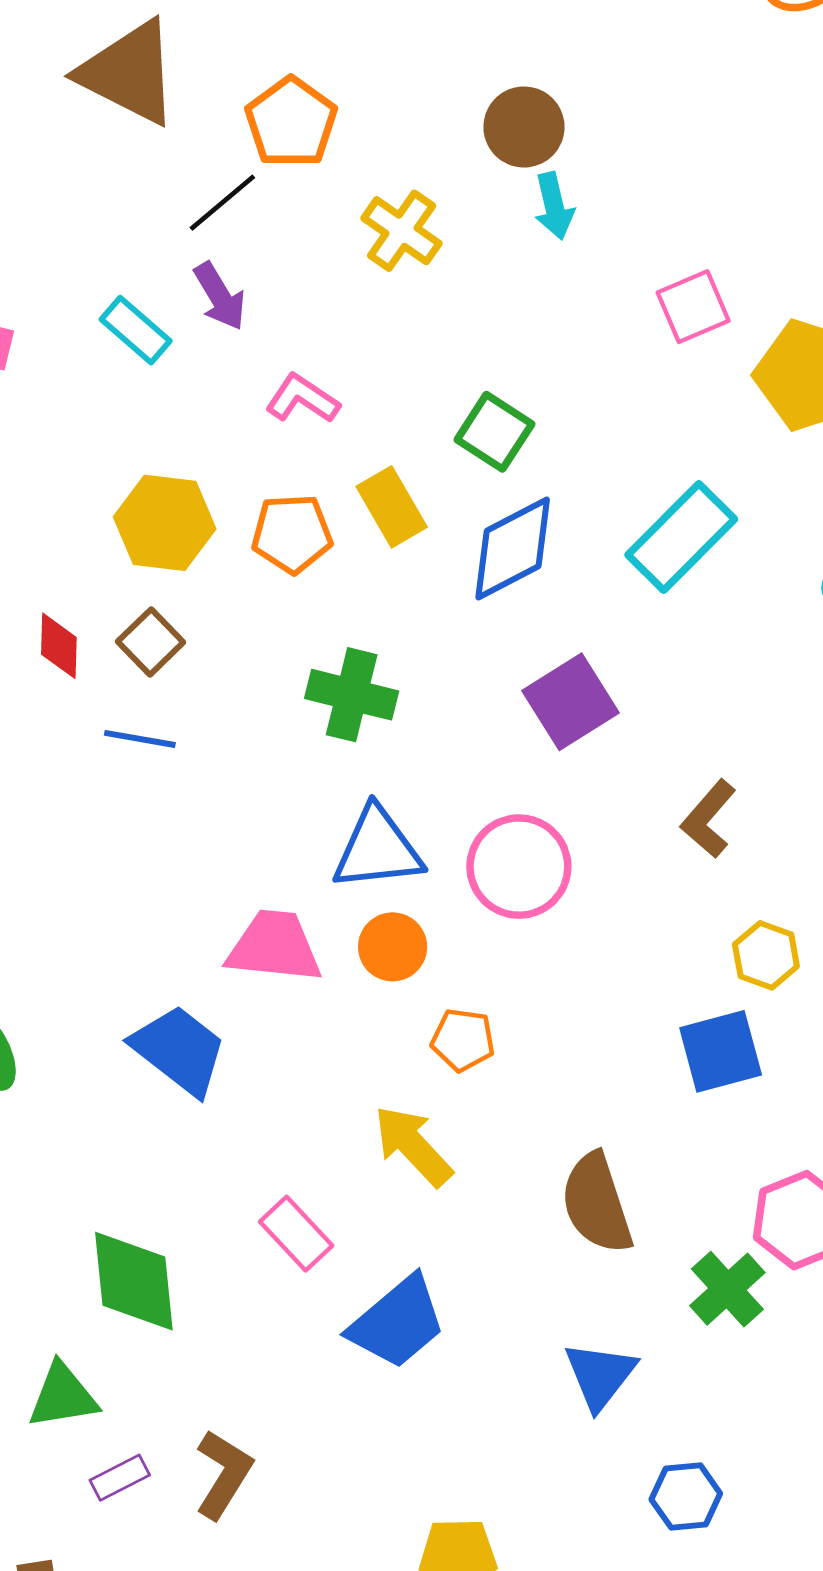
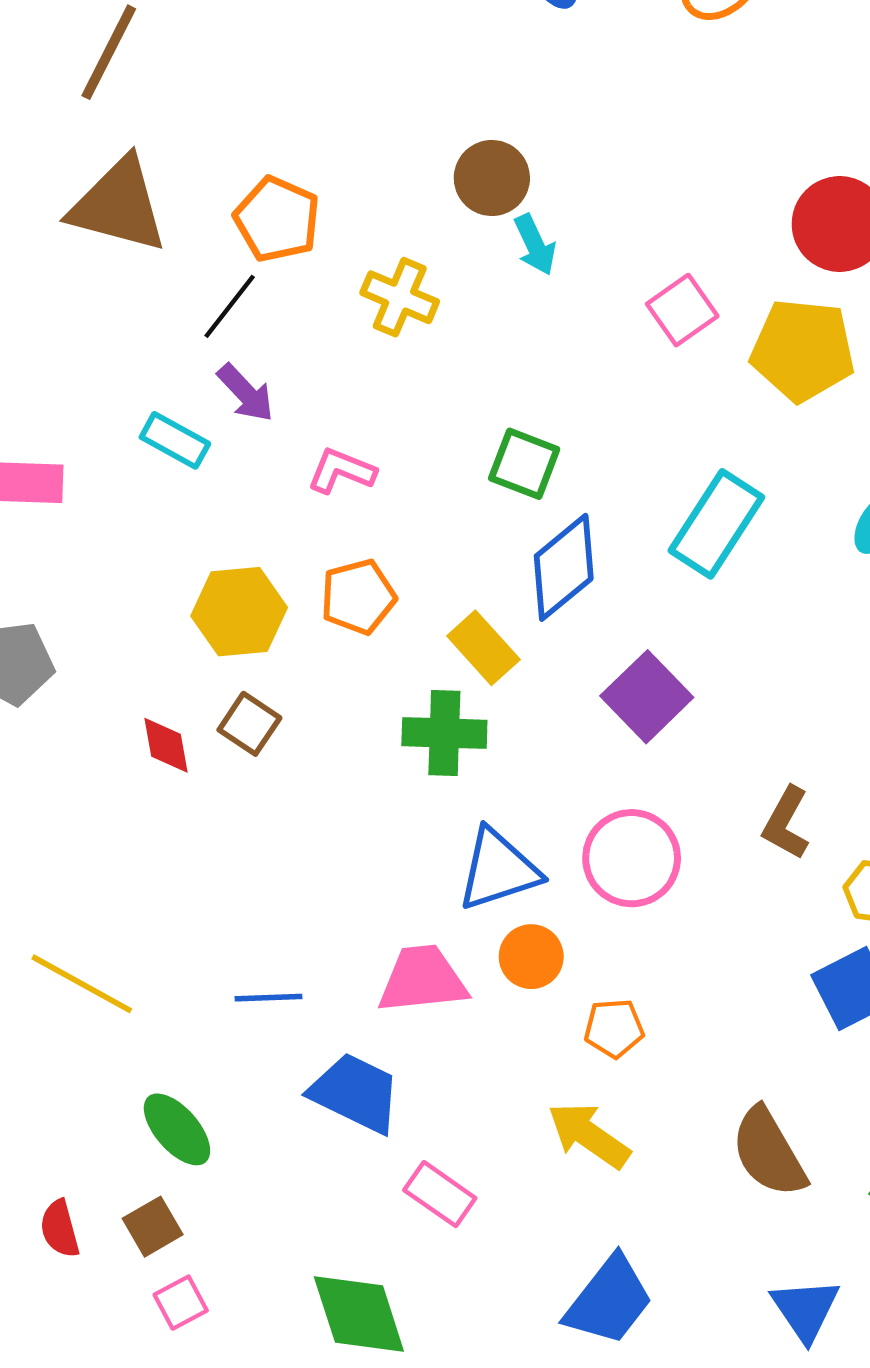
yellow rectangle: (392, 507) -> (483, 648), moved
blue line: (140, 739) -> (268, 998), moved
brown L-shape: (708, 819) -> (786, 823), moved
pink rectangle: (296, 1234) -> (440, 1194), moved

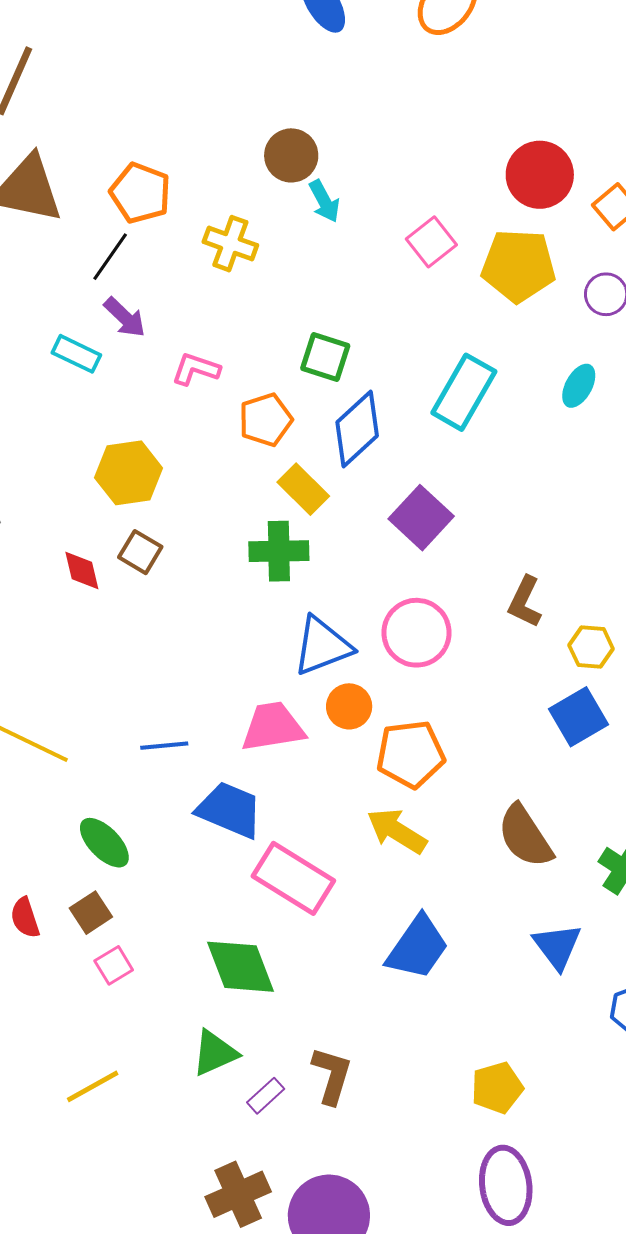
orange pentagon: (358, 597) -> (266, 420), moved
orange pentagon: (614, 1028) -> (411, 754), size x1.6
pink rectangle: (440, 1194) -> (293, 878), size x1.6

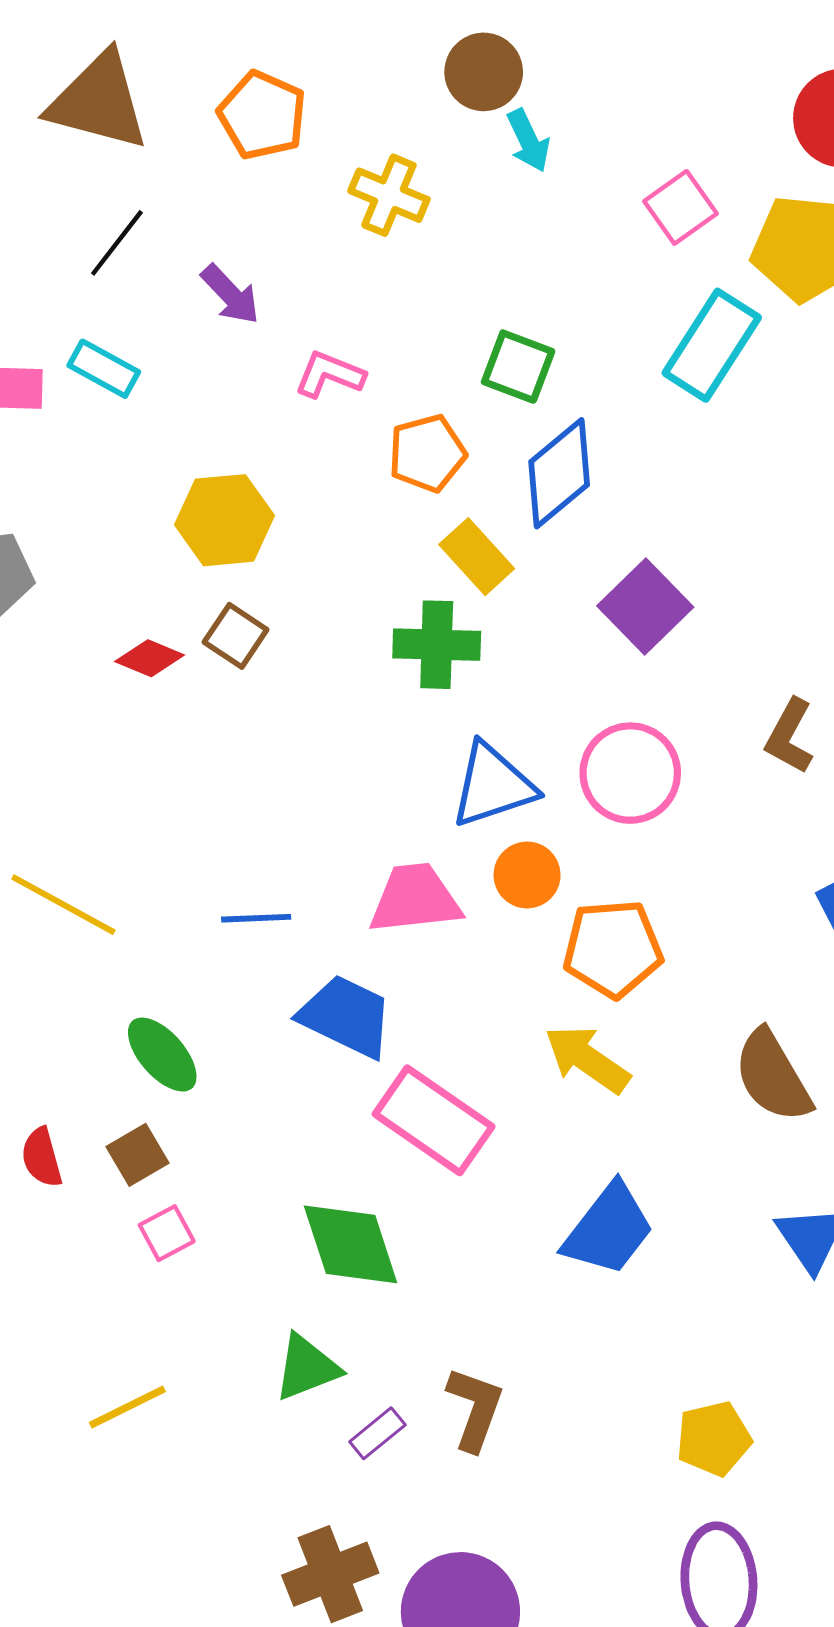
black line: (110, 257) -> (117, 243), moved
cyan rectangle: (76, 354) -> (104, 369), moved
cyan rectangle: (464, 392) -> (712, 345), moved
red diamond: (82, 571) -> (150, 658), turned -57

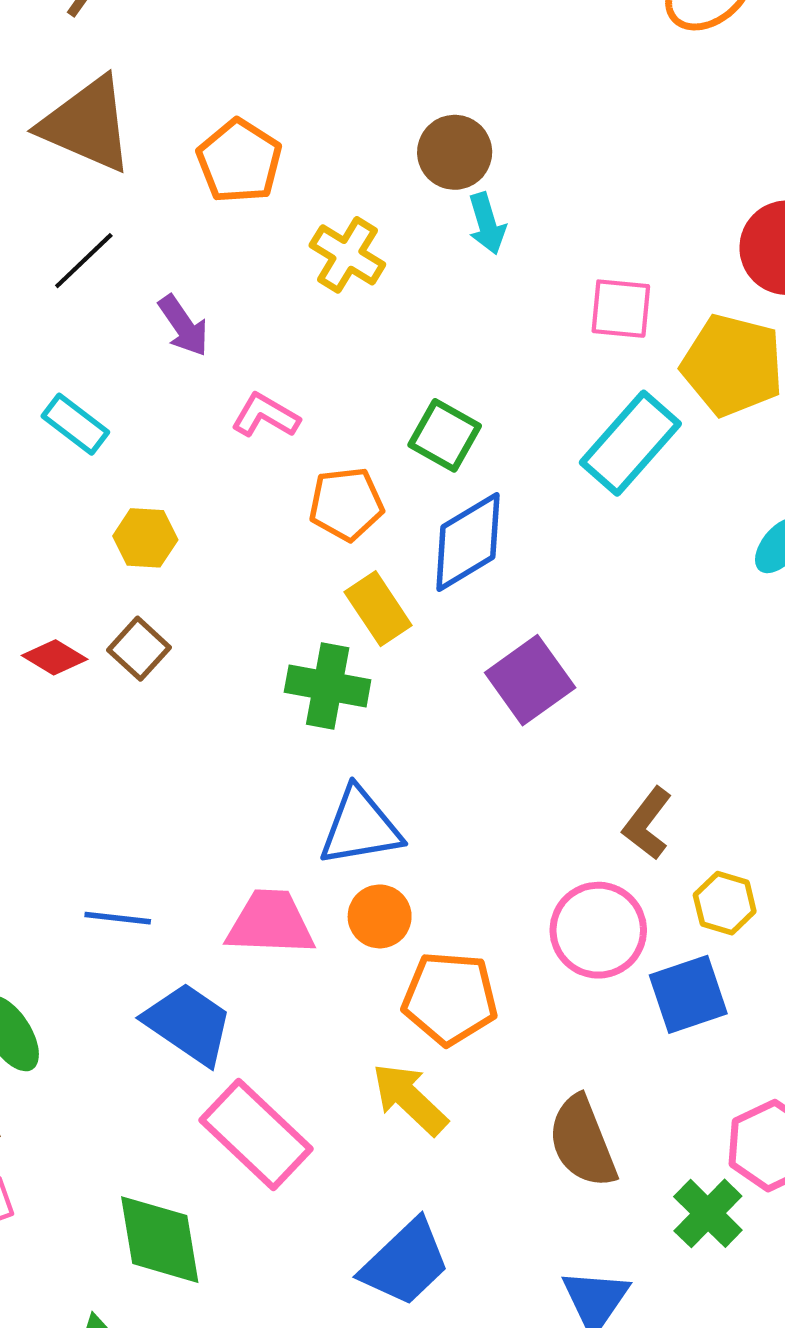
pink square: (680, 207) -> (621, 309), turned 32
cyan rectangle: (104, 369) -> (75, 424), moved
yellow hexagon: (224, 520) -> (145, 538), size x0.7
pink circle: (630, 773) -> (598, 930), moved

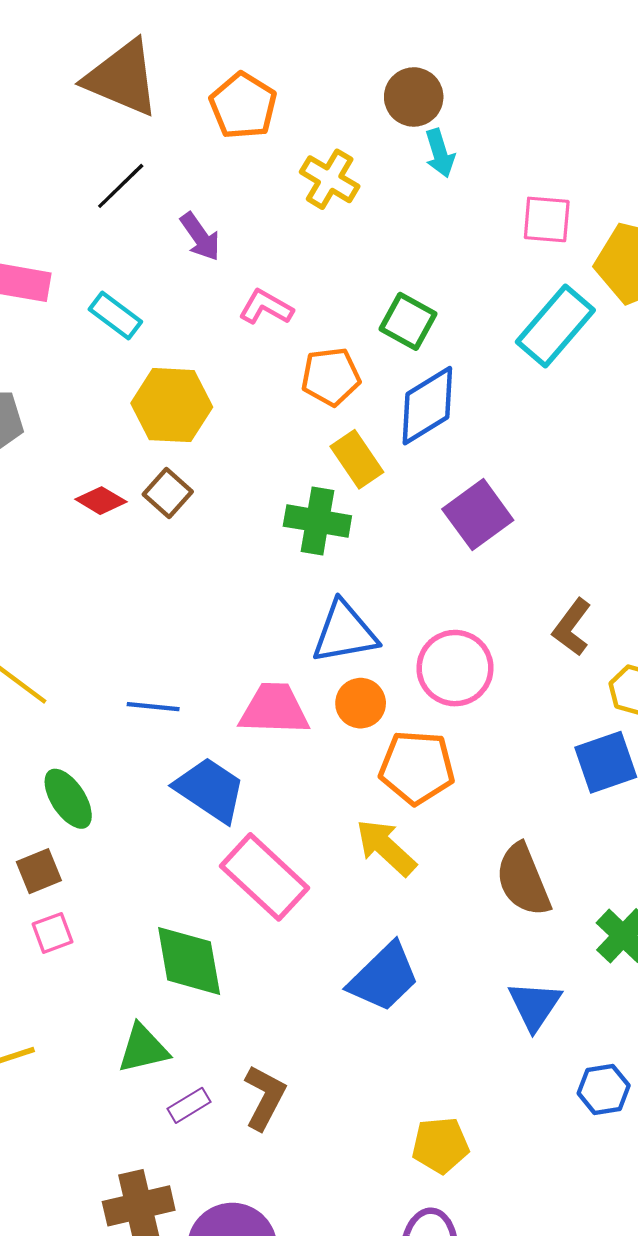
yellow hexagon: (145, 538) -> (172, 405), size x1.6
pink circle: (598, 930) -> (455, 668), moved

